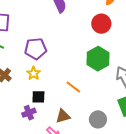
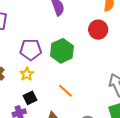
green hexagon: (98, 59) -> (62, 51), moved
black square: (38, 97) -> (30, 98), turned -32

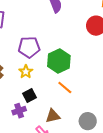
green hexagon: (62, 51) -> (59, 61), moved

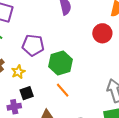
yellow star: (26, 72) -> (18, 72), moved

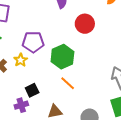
red circle: (102, 33) -> (85, 24), moved
yellow star: (18, 72) -> (21, 60), moved

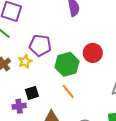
red circle: (85, 24) -> (93, 53), moved

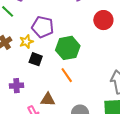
red circle: (93, 53) -> (103, 20), moved
black square: (32, 93) -> (36, 59), moved, turned 32

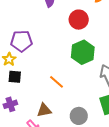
green hexagon: (68, 48) -> (83, 52), moved
black square: (36, 59) -> (15, 77), moved

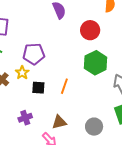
black square: (15, 77) -> (38, 88), moved
orange line: (56, 82) -> (64, 86), moved, turned 70

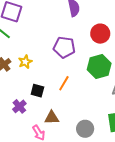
purple pentagon: (34, 54) -> (64, 47), moved
black square: (38, 88) -> (37, 91), moved
purple cross: (25, 118) -> (19, 106), turned -32

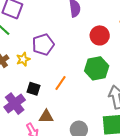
purple pentagon: (64, 47) -> (43, 45), moved, turned -30
purple cross: (19, 106) -> (15, 104), size x1.5

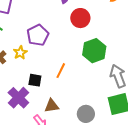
red circle: (100, 35) -> (80, 18), moved

